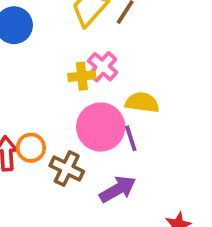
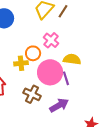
yellow cross: (82, 76) -> (21, 63), moved
orange circle: (31, 148) -> (33, 53), moved

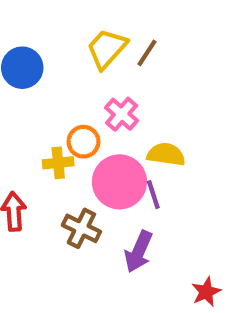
purple arrow: (59, 105) -> (139, 252), turned 144

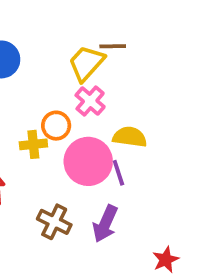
yellow trapezoid: (107, 49) -> (86, 63), moved
brown line: (147, 53) -> (113, 46), turned 56
brown cross: (81, 228) -> (54, 222), moved

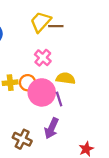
yellow trapezoid: (86, 63) -> (41, 22), moved
orange circle: (56, 126) -> (28, 83), moved
brown cross: (54, 222) -> (22, 139), moved

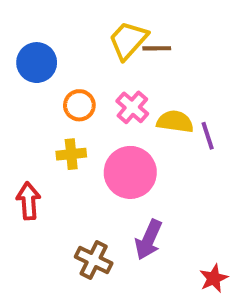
yellow semicircle: (66, 78) -> (175, 122), moved
orange circle: (28, 83) -> (79, 105), moved
purple line: (59, 99) -> (208, 136), moved

